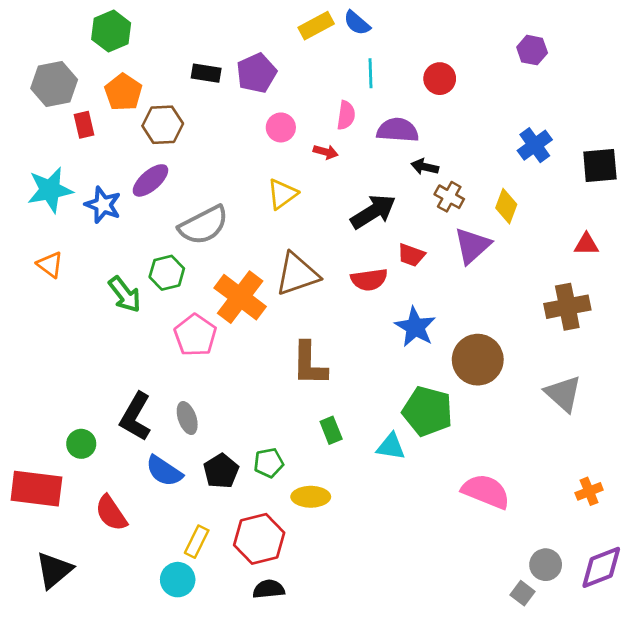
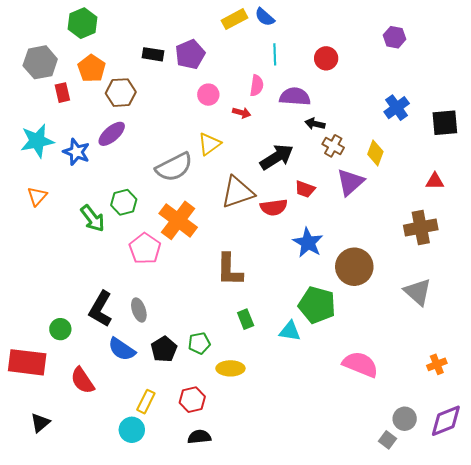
gray semicircle: (203, 225) -> (174, 167), moved
orange triangle: (50, 265) -> (37, 196), turned 35
brown triangle: (297, 274) -> (238, 192), moved
red hexagon: (259, 539) -> (192, 400), size x0.7
black triangle: (54, 570) -> (40, 423), size x0.7

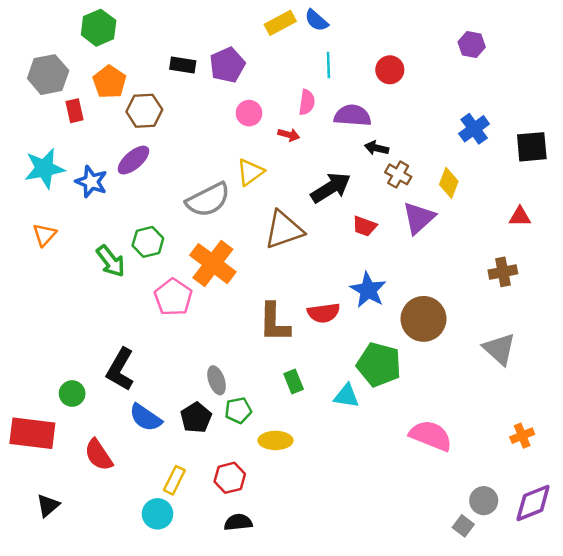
red semicircle: (274, 207) -> (324, 313), moved
brown cross: (421, 227) -> (503, 272), size x0.7
gray ellipse: (139, 310) -> (217, 380), moved

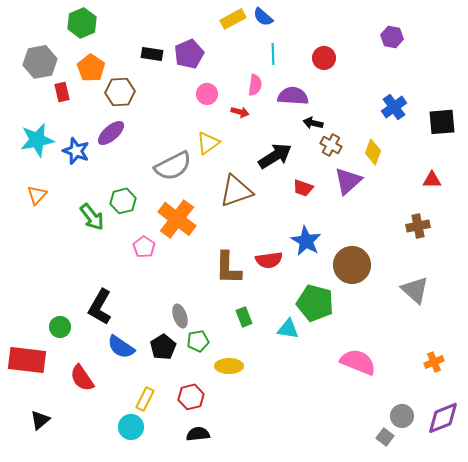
pink pentagon: (173, 297) -> (144, 247), size x0.7

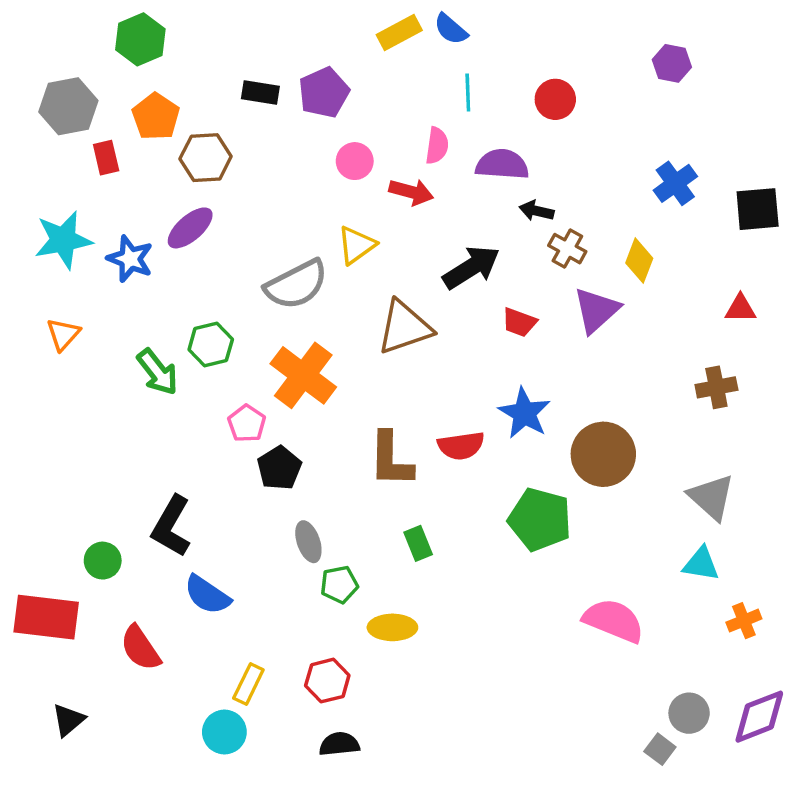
red arrow: (240, 112) -> (411, 192), size x1.4
cyan triangle: (288, 329) -> (701, 564), moved
black pentagon: (163, 347) -> (279, 468), moved

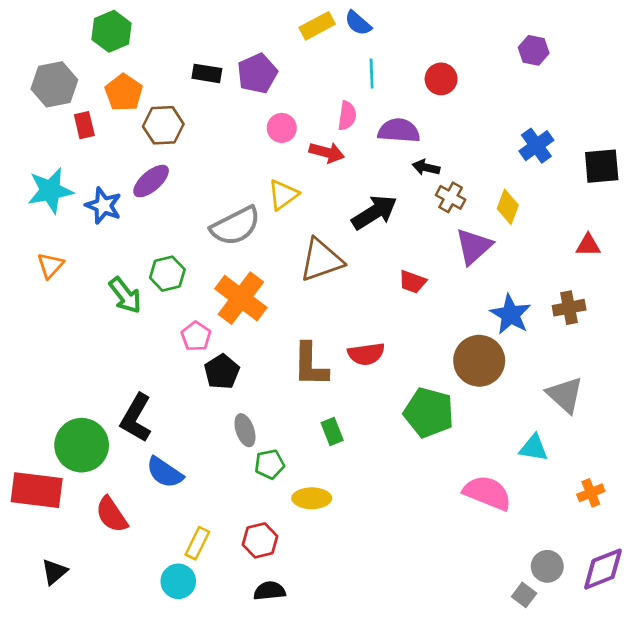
red trapezoid: (519, 322) -> (412, 282), moved
blue star: (524, 413) -> (510, 314), moved
green circle: (103, 561) -> (82, 445), size x1.8
cyan triangle: (701, 564) -> (534, 448), moved

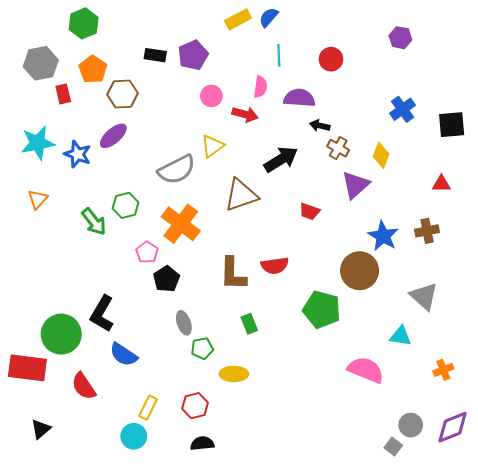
blue semicircle: (358, 23) -> (269, 17), turned 90

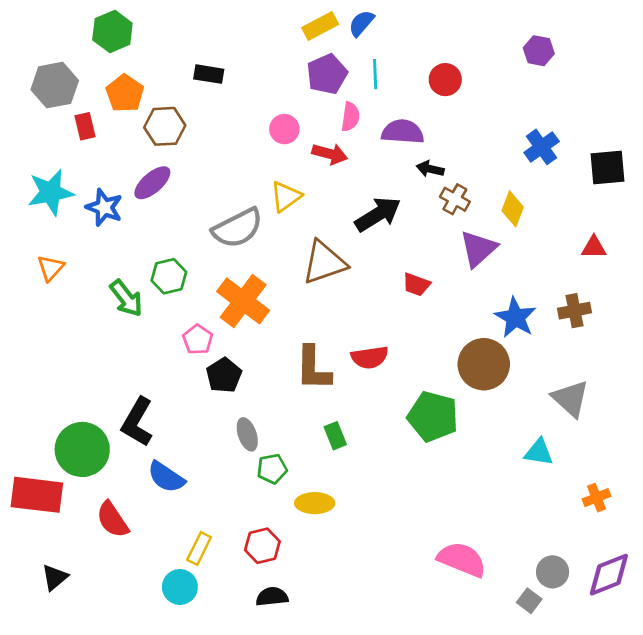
purple pentagon: (193, 55) -> (327, 74), moved
pink semicircle: (366, 370) -> (462, 559), moved

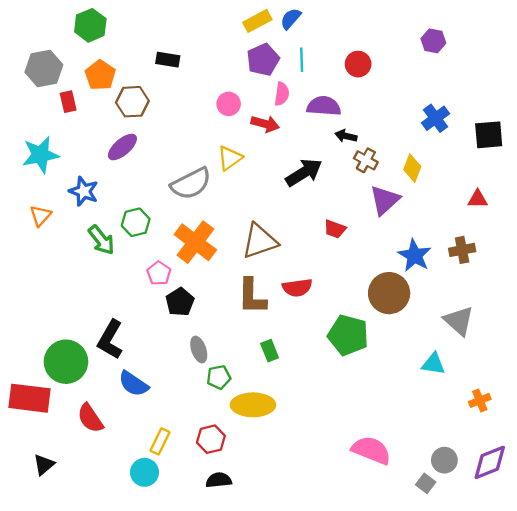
blue star: (104, 207) -> (84, 191), moved
brown triangle: (324, 262) -> (260, 241), moved
yellow ellipse: (315, 503) -> (253, 405), size x1.4

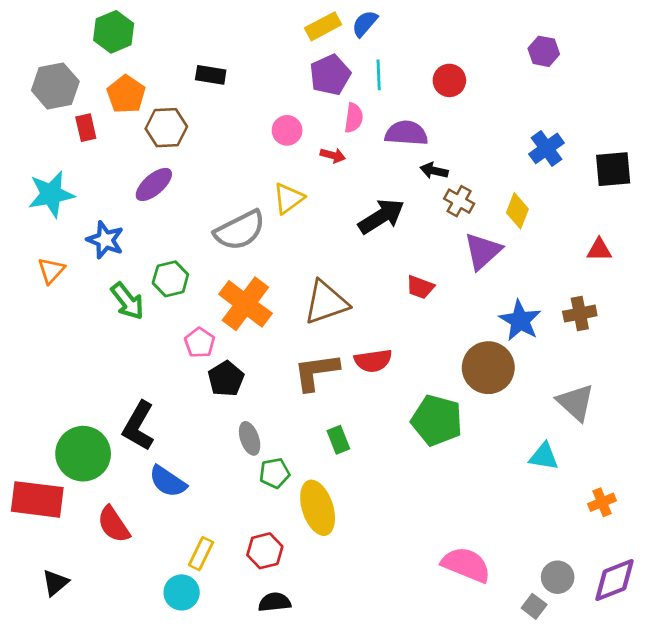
red arrow: (265, 124) -> (333, 155), size x0.7
brown L-shape: (252, 296) -> (316, 372), turned 81
yellow ellipse: (253, 405) -> (318, 508), turned 72

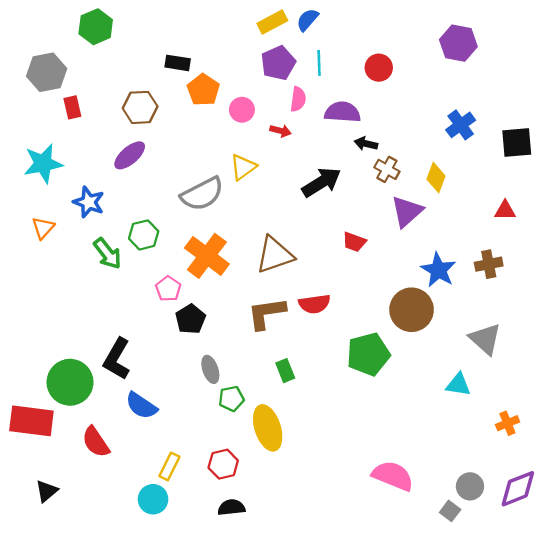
purple hexagon: (544, 51) -> (458, 43), size x1.4
orange pentagon: (126, 94) -> (203, 90), moved
green pentagon: (437, 420) -> (368, 354), turned -30

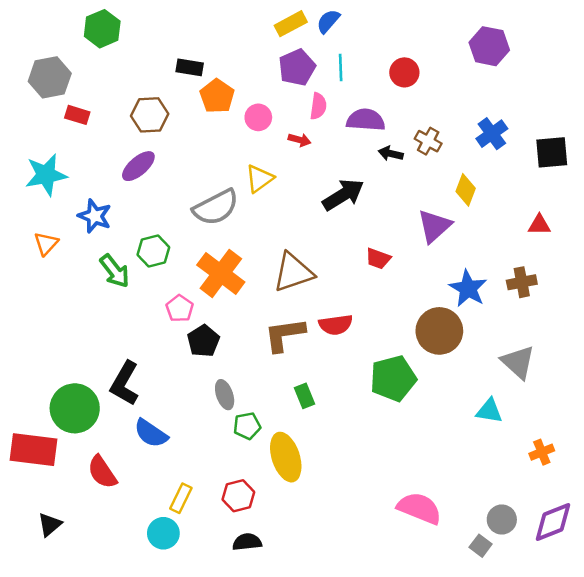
red rectangle: (72, 107) -> (77, 115), turned -60
brown cross: (387, 169) -> (428, 141), moved

